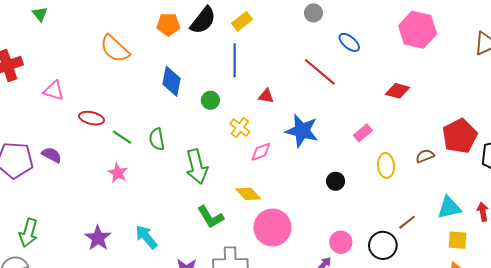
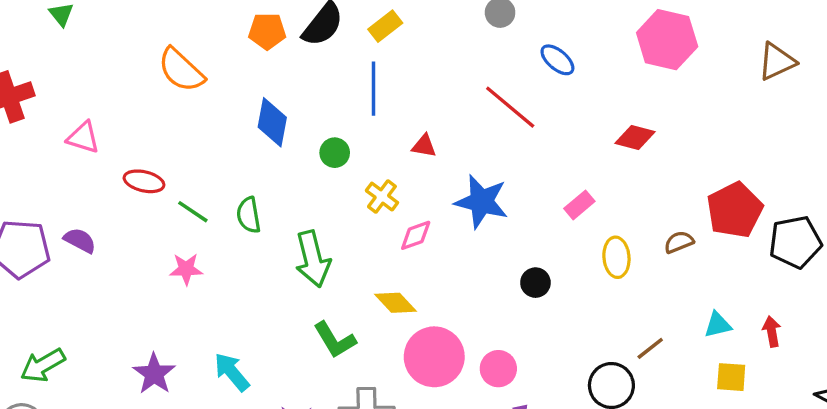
pink star: (118, 173) -> (186, 269), turned -30
cyan triangle: (449, 208) -> (718, 325), size x0.7
green arrow: (28, 233) -> (43, 365), turned 44
pink circle: (341, 242) -> (498, 369), moved

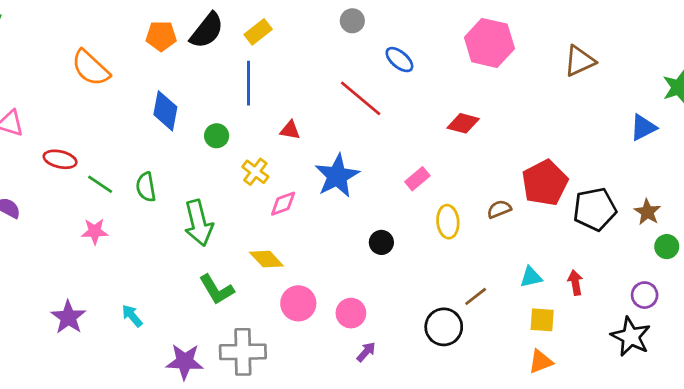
blue star: (481, 202) -> (337, 176), turned 30
pink circle: (434, 357) -> (298, 303), size x0.7
cyan arrow: (232, 372) -> (132, 316), size x0.7

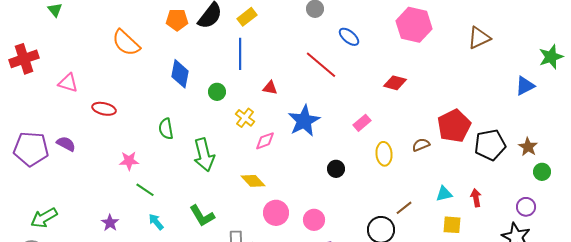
green line: (100, 184) -> (145, 190), moved
green L-shape: (217, 290) -> (202, 216), moved
purple star: (68, 317) -> (110, 223), size x0.7

